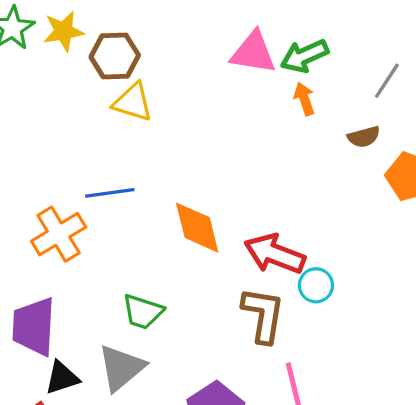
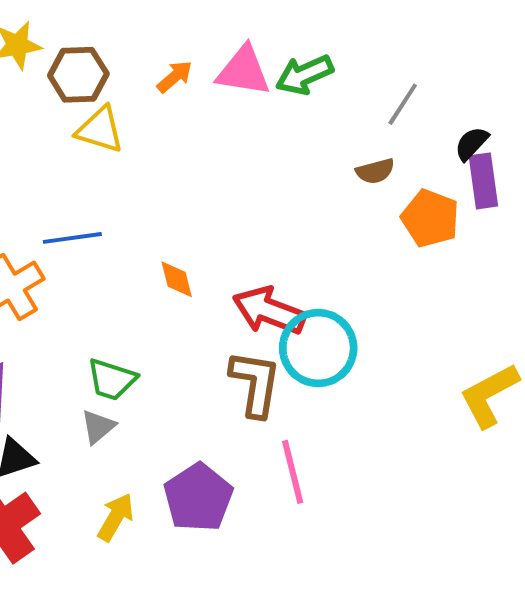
orange arrow: (304, 99) -> (175, 77), moved, turned 68
orange diamond: (197, 228) -> (177, 279), size x0.6
cyan circle: (316, 285) -> (318, 348), size x1.8
gray triangle: (121, 368) -> (98, 427), moved, size x0.6

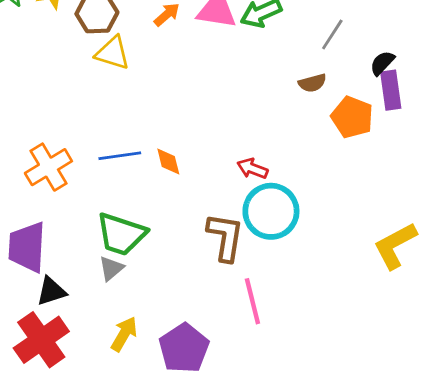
blue line: (72, 238) -> (120, 156), moved
red arrow: (269, 311) -> (252, 169), moved, size x0.6
green trapezoid: (112, 379) -> (121, 234), size x1.4
purple pentagon: (198, 497) -> (184, 348), moved

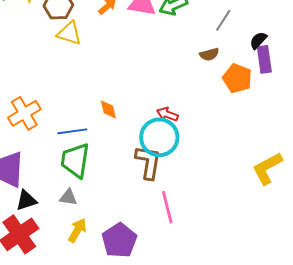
blue line: (120, 156) -> (72, 131), moved
cyan circle: (271, 211) -> (159, 137), moved
green trapezoid: (121, 234) -> (75, 160), turned 81
gray triangle: (111, 268) -> (68, 197), moved, turned 48

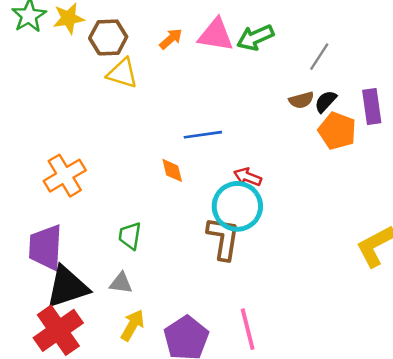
black semicircle: (258, 40) -> (326, 101), moved
blue line: (72, 131) -> (203, 135), moved
green trapezoid: (75, 160) -> (130, 236), size x0.6
black triangle: (26, 200) -> (67, 287), size x1.6
pink line: (167, 207) -> (248, 329), moved

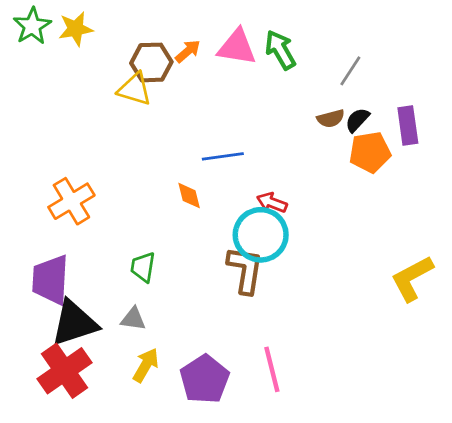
brown hexagon: (108, 37) -> (151, 62), moved
green arrow: (255, 37) -> (280, 50), turned 84
orange pentagon: (337, 131) -> (370, 152), turned -30

